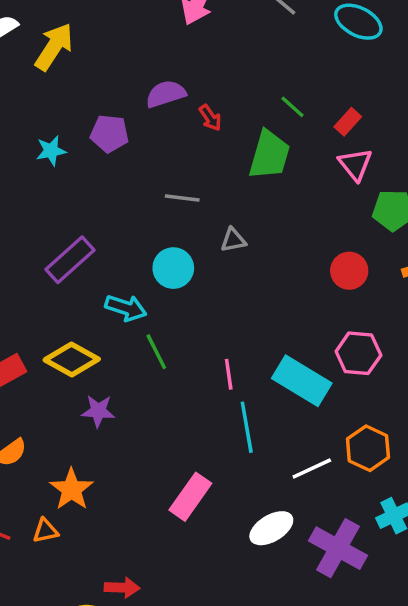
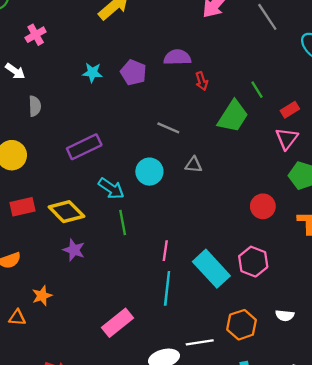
white line: (312, 468) -> (200, 342), moved
orange star: (72, 489) -> (42, 296), size x0.7

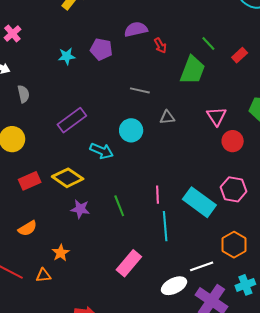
pink triangle: (287, 139) -> (216, 116), moved
green line: (123, 223) -> (119, 206), moved

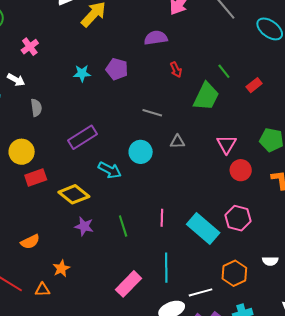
purple semicircle: (136, 29) -> (156, 38), moved
red rectangle: (30, 181) -> (36, 178), moved
cyan line: (165, 226) -> (166, 268), moved

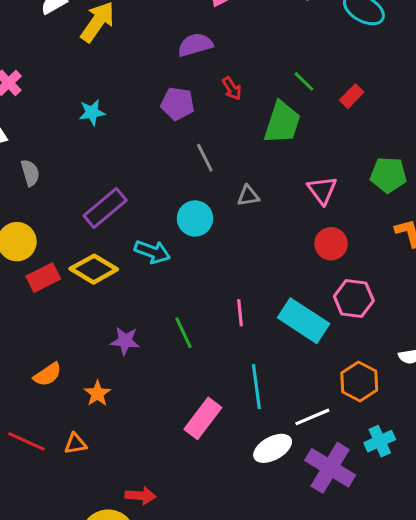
purple pentagon: (117, 69) -> (178, 104), moved
gray line: (152, 113) -> (205, 158), turned 54
red circle: (241, 170) -> (331, 244), moved
yellow diamond: (74, 194) -> (94, 269), moved
orange star: (61, 268) -> (97, 393), moved

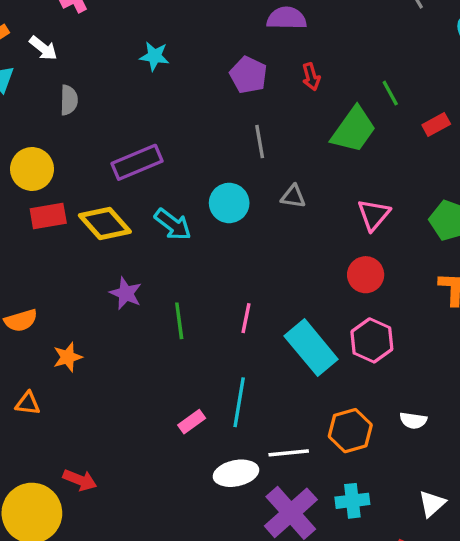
purple star: (125, 341) -> (126, 293), moved
pink rectangle: (203, 418) -> (192, 422), moved, size x0.6

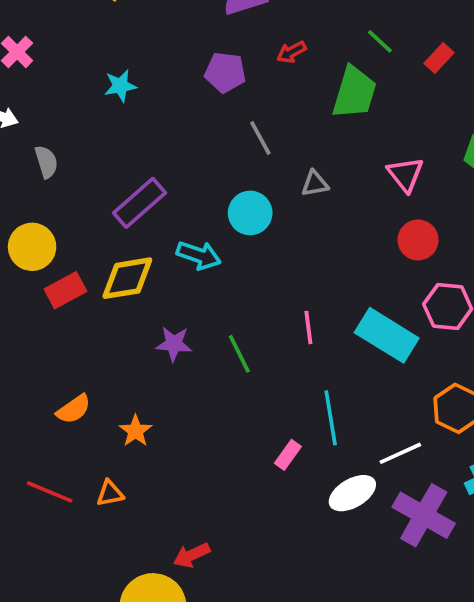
red arrow: (311, 77) -> (291, 52), turned 96
yellow diamond: (105, 224) -> (127, 278), turned -39
red arrow: (80, 480) -> (192, 555), turned 152

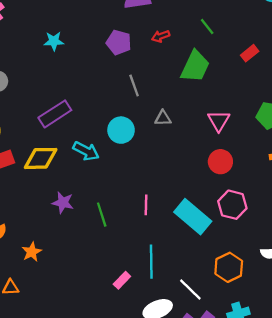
green line: (380, 41) -> (207, 26), moved
white line: (400, 453) -> (190, 289), turned 60

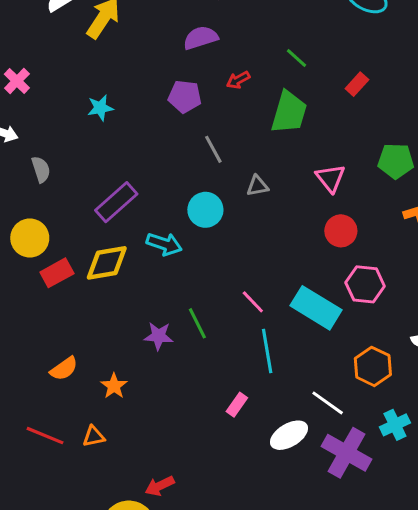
purple star: (63, 203) -> (159, 336), moved
pink line: (146, 205) -> (253, 302), turned -36
cyan line: (151, 262) -> (267, 351), moved

